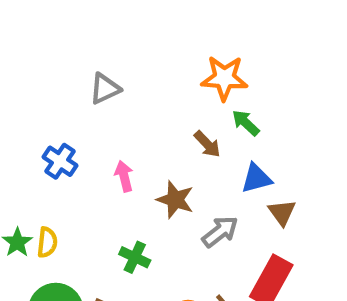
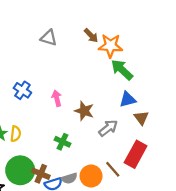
gray triangle: (105, 89) -> (49, 38), moved, turned 42
green arrow: (246, 123) -> (122, 70), size x1.5
brown arrow: (207, 144) -> (91, 35), moved

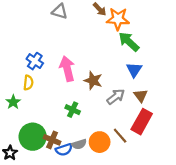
pink arrow: (57, 98) -> (67, 69), size x1.6
blue triangle: (128, 99) -> (134, 70), turned -42
brown triangle: (141, 118) -> (141, 96), moved
yellow semicircle: (16, 134) -> (28, 83), moved

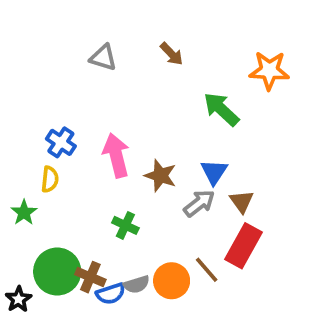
orange star: (118, 19) -> (269, 70), moved
blue triangle: (134, 70) -> (214, 172), moved

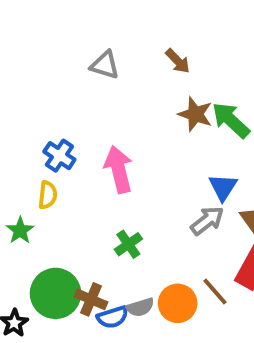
brown star: (160, 176) -> (195, 114), moved
green cross: (125, 225) -> (128, 244), turned 30

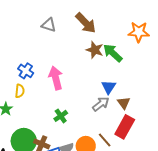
brown arrow: (178, 61) -> (86, 23), size x1.6

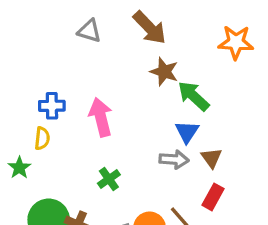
green arrow: (113, 53) -> (194, 96), moved
blue cross: (26, 71) -> (52, 106), turned -35
gray arrow: (101, 104) -> (174, 160), turned 42
red rectangle: (125, 127) -> (213, 197), size x0.7

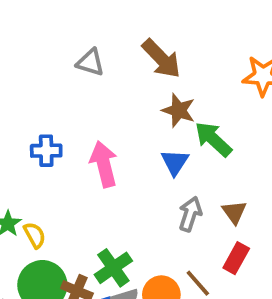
blue triangle: (187, 132) -> (175, 162), moved
yellow semicircle: (42, 138) -> (35, 235), moved, turned -35
gray arrow: (174, 160) -> (190, 214), turned -76
green cross: (109, 179) -> (113, 268), moved, size x1.4

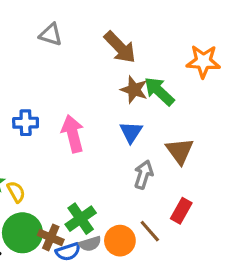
gray triangle: (90, 62) -> (51, 35), moved
green arrow: (213, 139) -> (159, 91), moved
brown triangle: (234, 212) -> (180, 151), moved, size x1.4

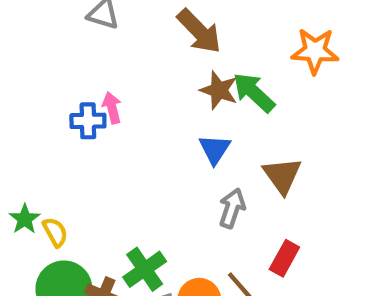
blue cross: (26, 123) -> (88, 121), moved
pink arrow: (73, 134) -> (112, 108), moved, size x0.6

